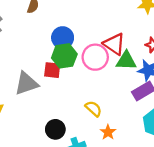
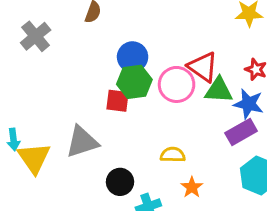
gray triangle: (26, 83) -> (82, 142), moved
yellow semicircle: (94, 109) -> (173, 155), turned -42

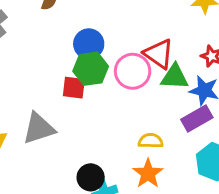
yellow semicircle: (173, 155) -> (151, 141), moved
black circle: (120, 182) -> (91, 177), moved
orange star: (192, 187) -> (148, 173), size x1.4

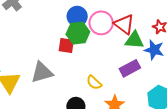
pink circle: (133, 71) -> (101, 23), moved
purple rectangle: (197, 118) -> (130, 68), moved
yellow semicircle: (151, 141) -> (94, 83), moved, turned -140

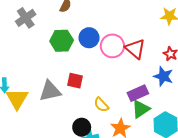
green hexagon: (78, 33) -> (62, 41), moved
green triangle: (134, 40) -> (141, 109), moved, turned -42
red square: (66, 45) -> (75, 81), moved

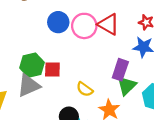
green hexagon: (62, 41) -> (32, 65), moved
purple rectangle: (138, 93) -> (120, 70), turned -36

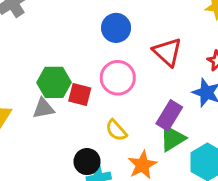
blue circle: (58, 22) -> (116, 28), moved
pink circle: (84, 26) -> (118, 78), moved
gray triangle: (29, 85) -> (43, 108), size x0.7

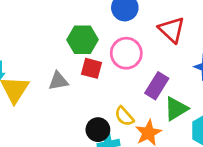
green hexagon: (54, 82) -> (82, 40), moved
purple rectangle: (169, 115) -> (157, 86), moved
yellow semicircle: (116, 130) -> (124, 116), moved

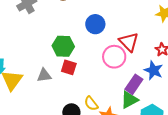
pink circle: (126, 53) -> (114, 57), moved
purple rectangle: (157, 86) -> (134, 84), moved

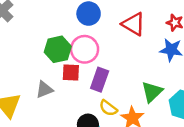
pink circle: (114, 57) -> (85, 49), moved
purple rectangle: (134, 84) -> (100, 80), moved

